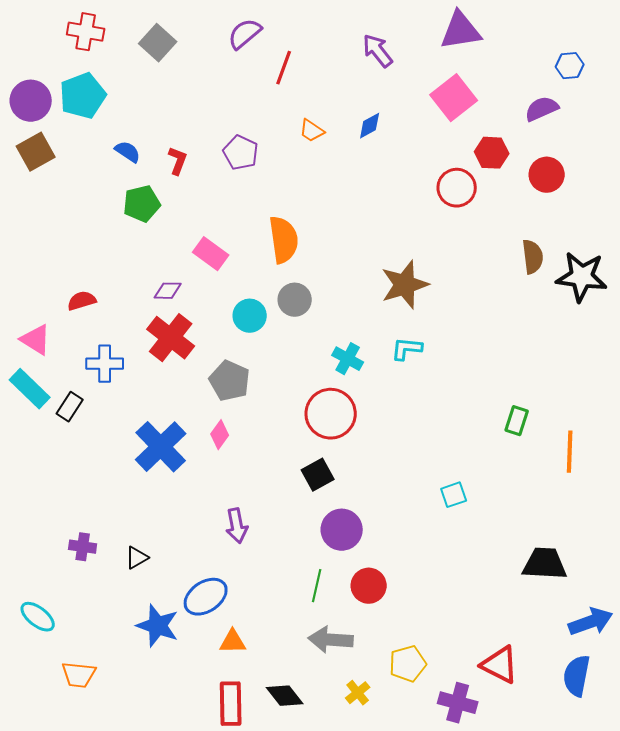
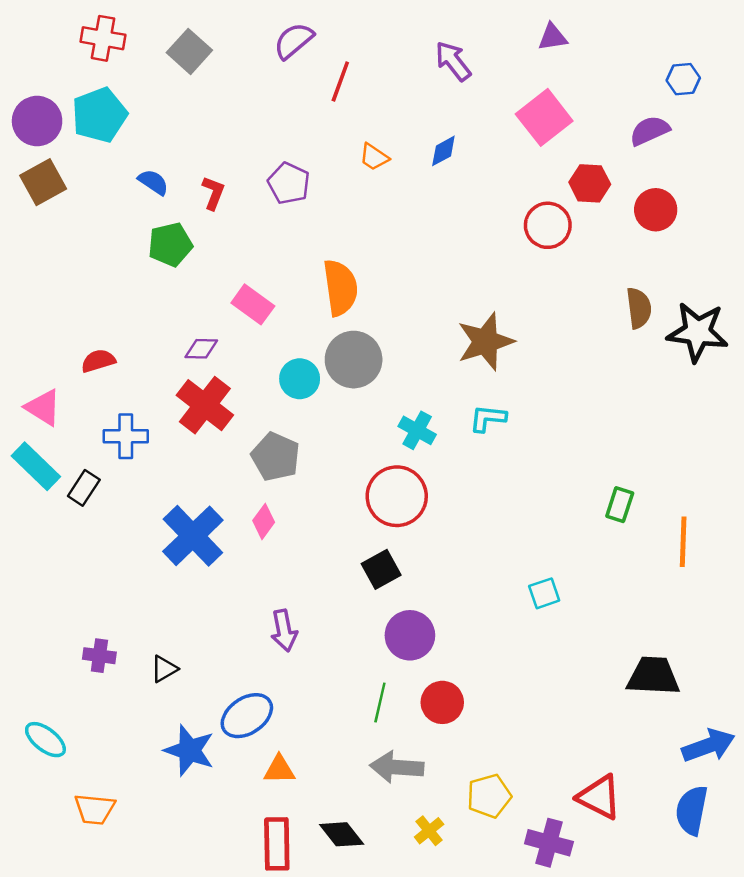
purple triangle: (461, 31) -> (553, 37), size x0.6
gray circle: (295, 300) -> (354, 360), size x1.4

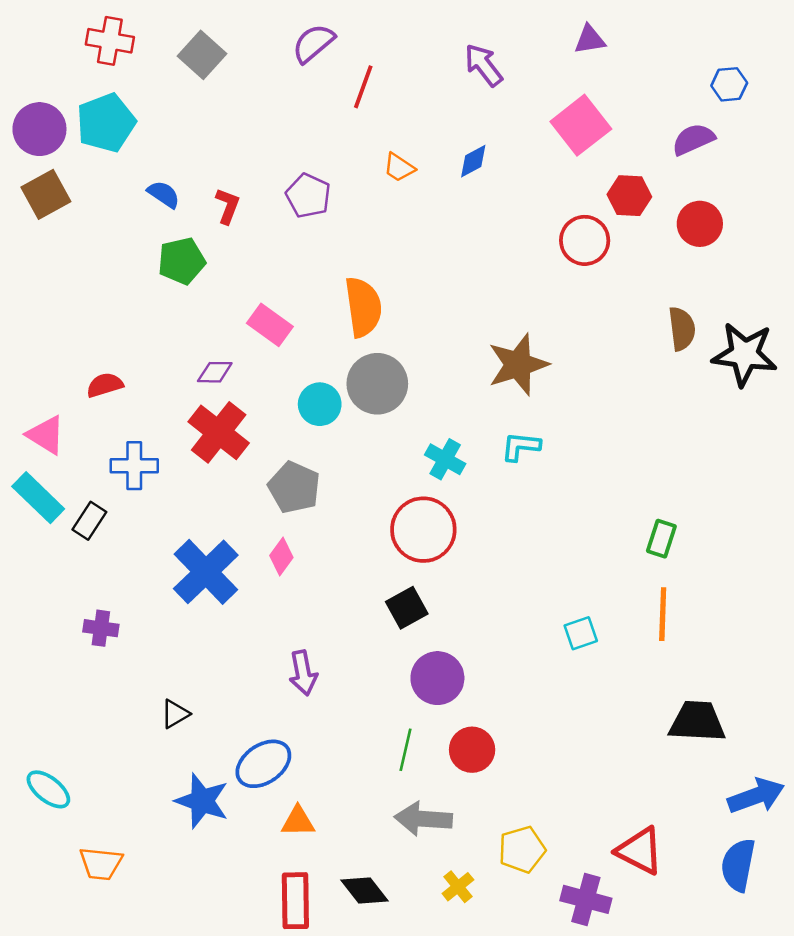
orange line: (683, 542) -> (663, 614), moved
purple cross: (99, 656) -> (101, 628), moved

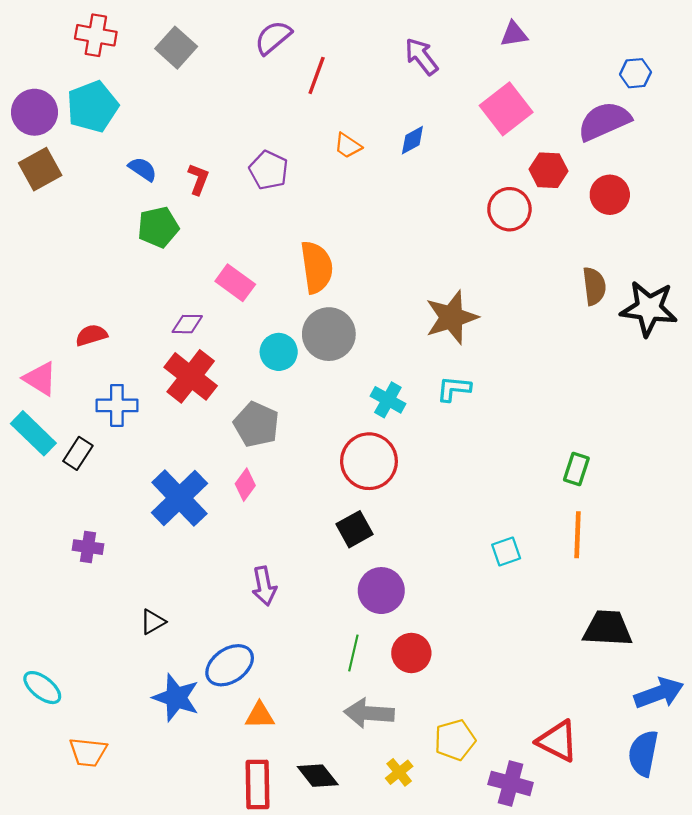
purple semicircle: (693, 139) -> (604, 121), size x1.4

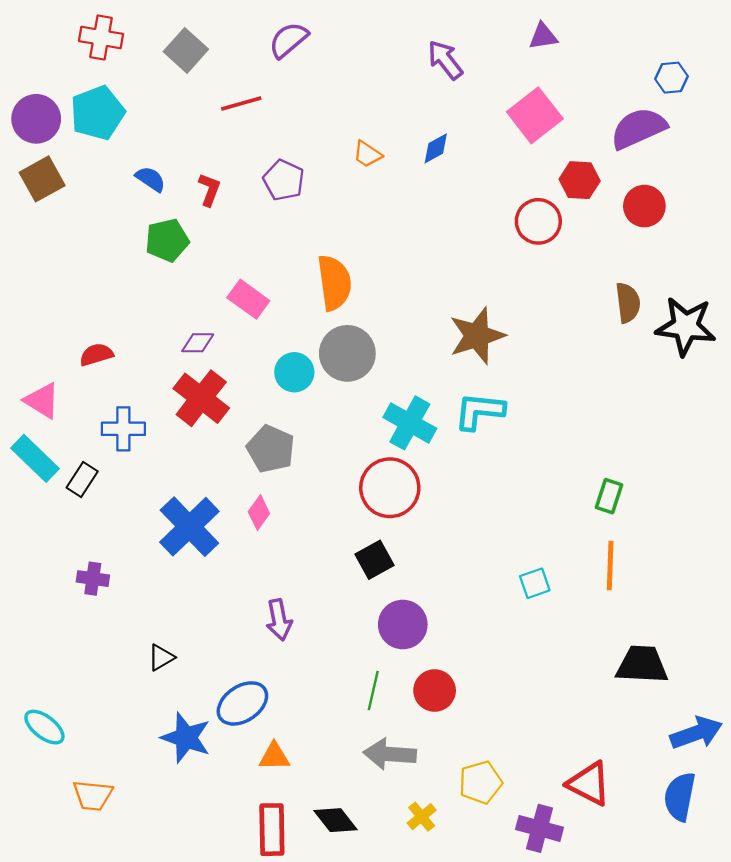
red line: (317, 75) -> (241, 104), moved, turned 54
cyan L-shape: (454, 389) -> (479, 411), size x1.4
cyan cross: (388, 400) -> (410, 423), size x1.4

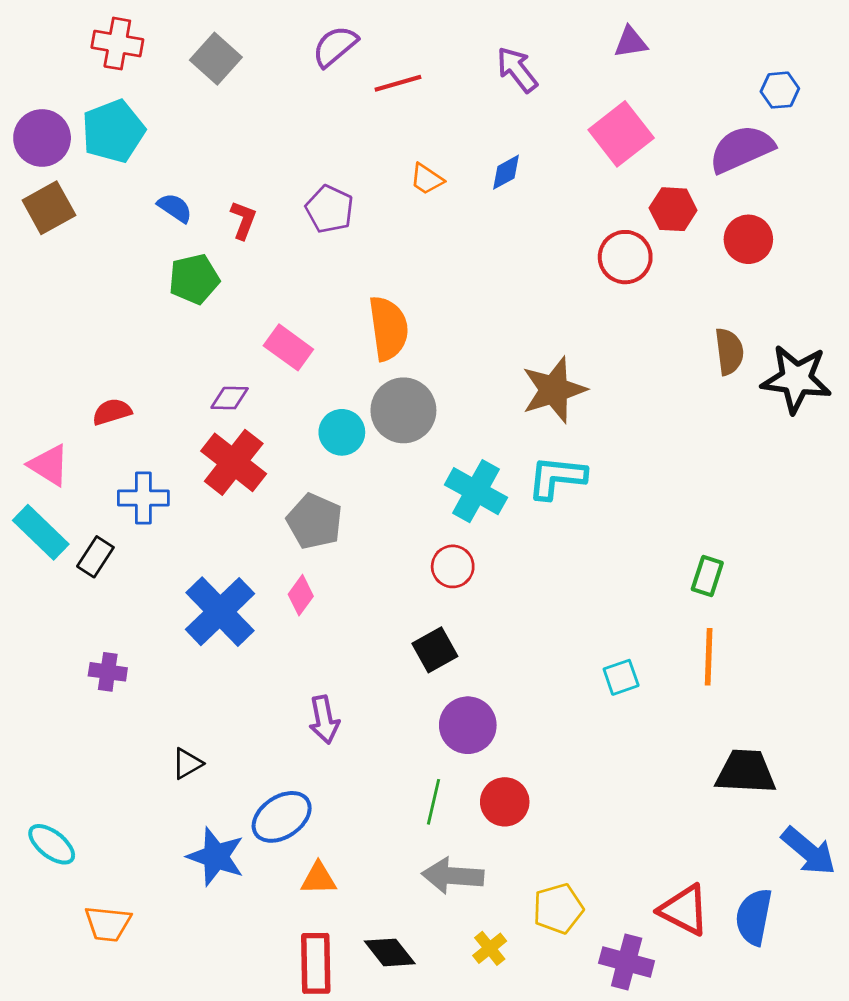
red line: (241, 104) -> (398, 83), moved
red circle: (390, 488) -> (453, 566), size x0.6
blue arrow: (696, 733) -> (809, 851), turned 60
blue semicircle: (680, 797) -> (754, 917), moved

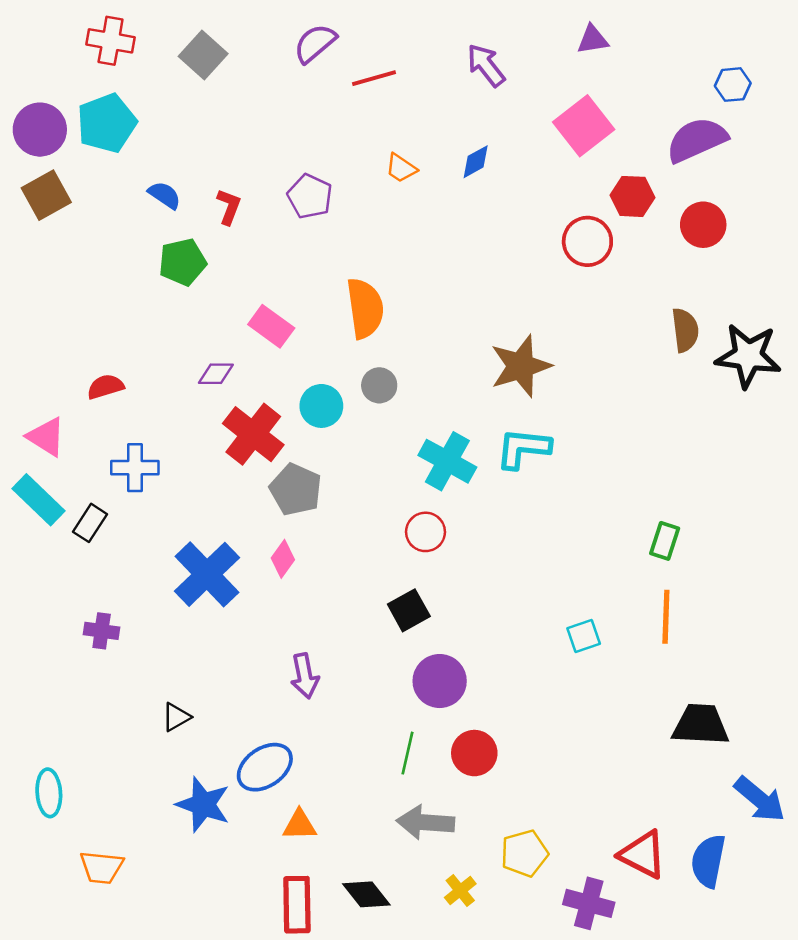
gray circle: (403, 410) -> (379, 385), size x0.6
red cross: (234, 462) -> (253, 434), moved
cyan ellipse: (52, 844) -> (49, 793), turned 48

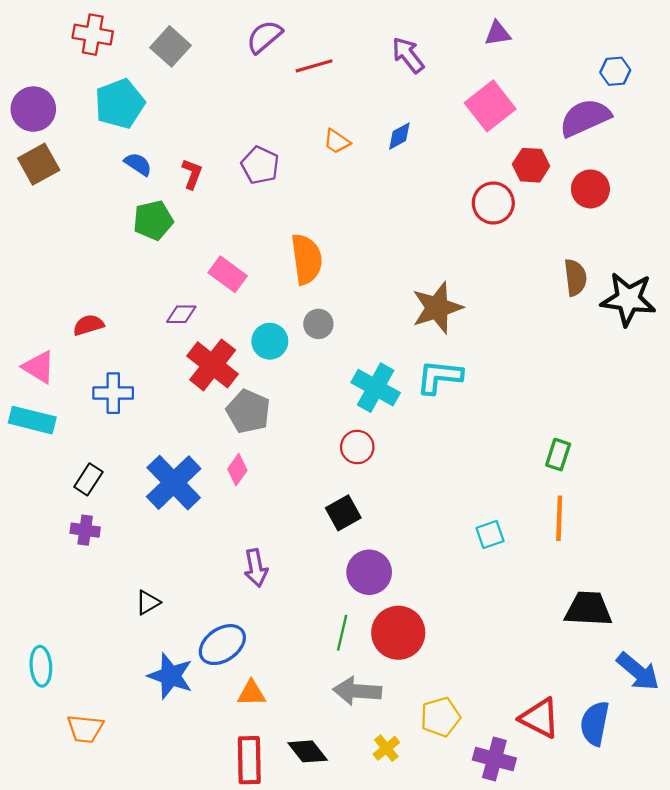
cyan pentagon: (107, 123) -> (120, 104), moved
cyan rectangle: (39, 500) -> (32, 420), turned -30
black rectangle: (90, 523) -> (88, 479), moved
red circle: (474, 753) -> (398, 633), size x1.4

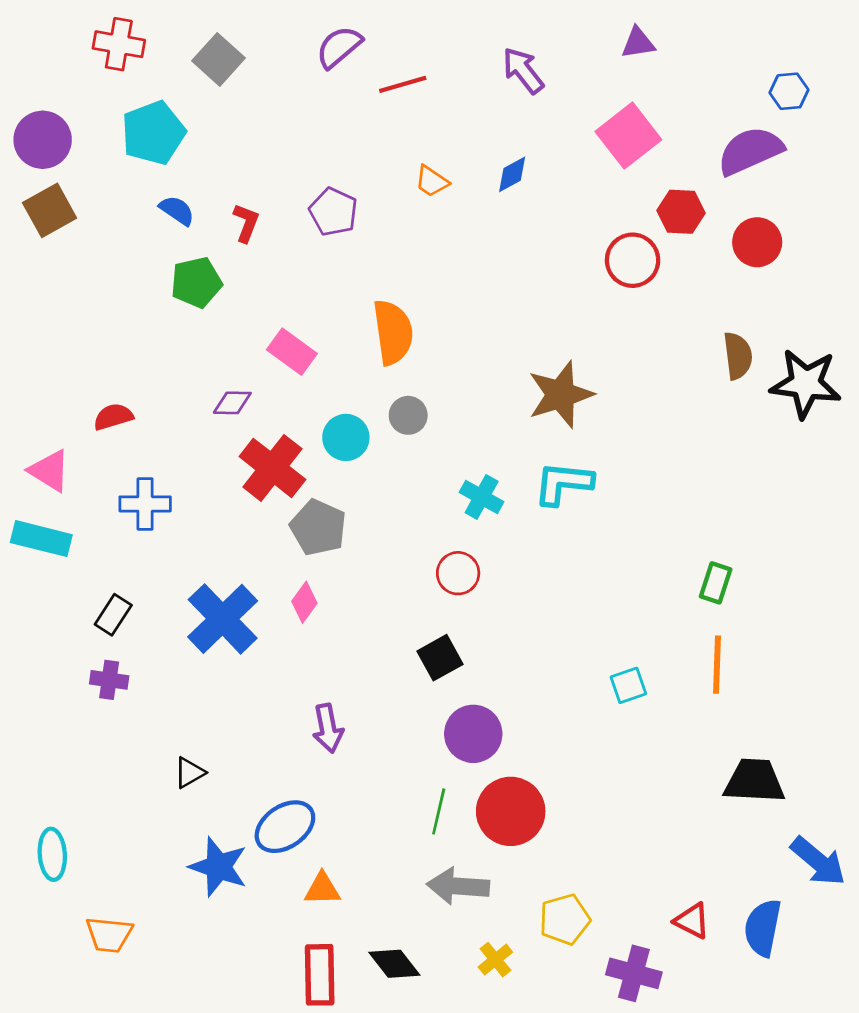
cyan cross: (376, 388) -> (482, 497), size x0.7
red triangle: (540, 718) -> (692, 921), size x0.7

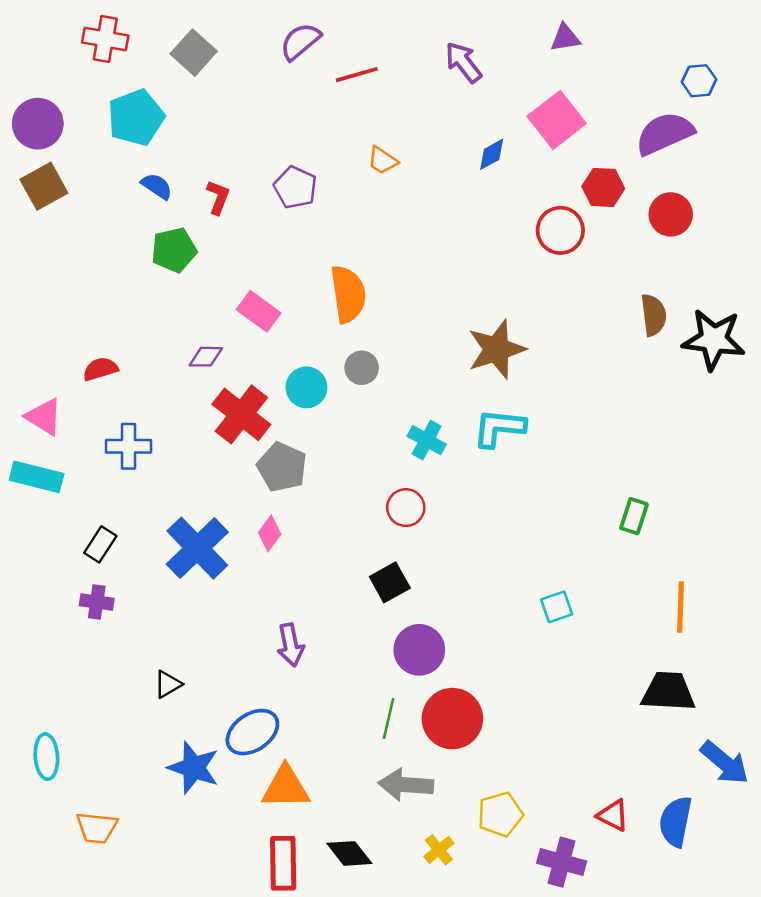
blue diamond: (512, 174) -> (492, 154), moved
orange line: (717, 665) -> (681, 607), moved
orange triangle: (322, 889) -> (286, 787), size x1.5

